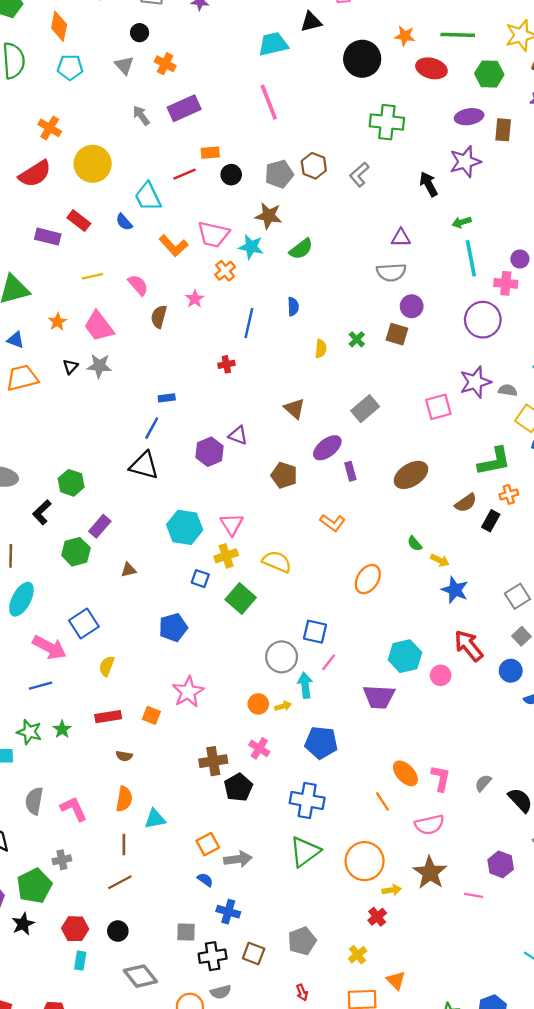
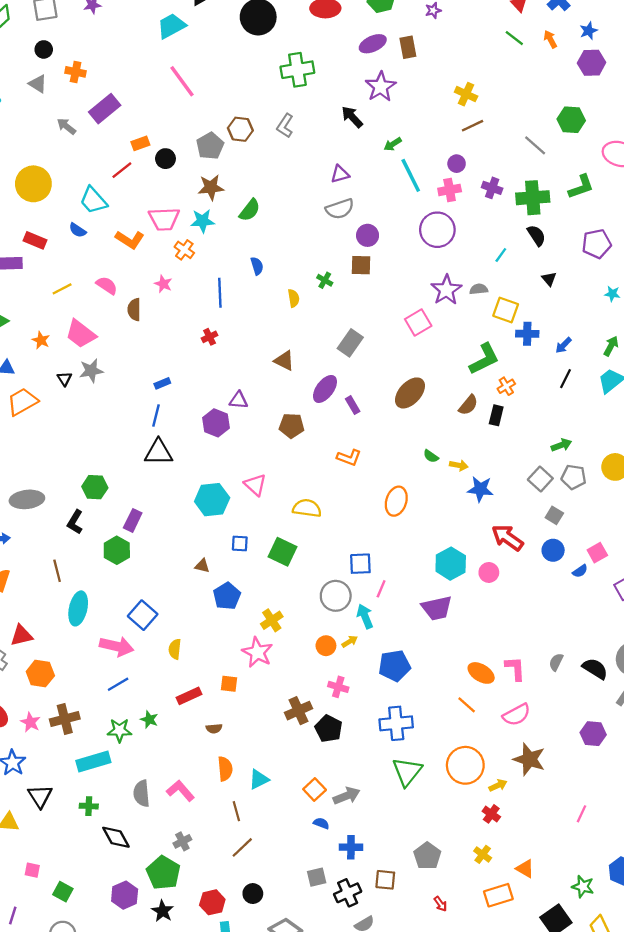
yellow cross: (226, 556) -> (272, 620), moved
brown triangle: (128, 570) -> (202, 566), moved, turned 42
pink line: (474, 895) -> (582, 814), moved, turned -60

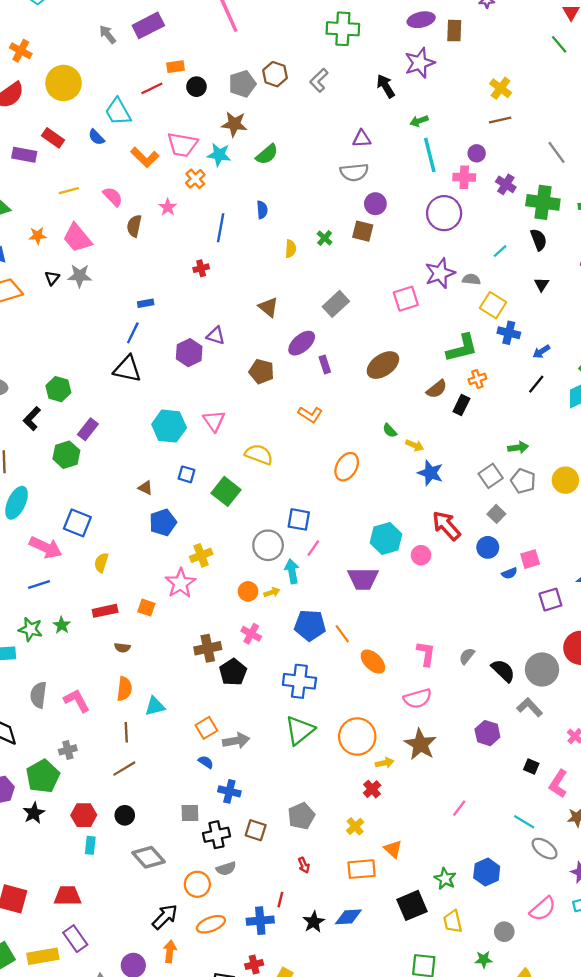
orange star: (41, 340) -> (38, 236), turned 30
blue square: (143, 615) -> (77, 523), turned -32
orange ellipse: (481, 673) -> (373, 662), moved
orange line: (467, 705) -> (342, 634), moved

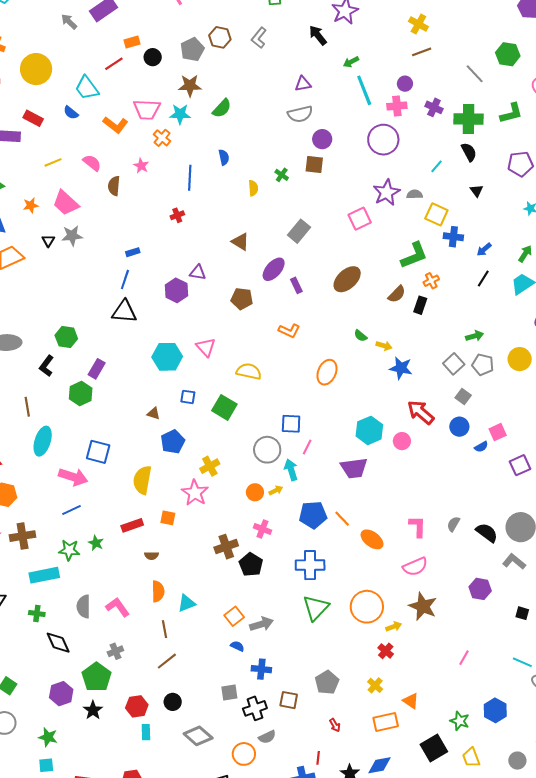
yellow semicircle: (101, 563) -> (142, 480), moved, size x1.6

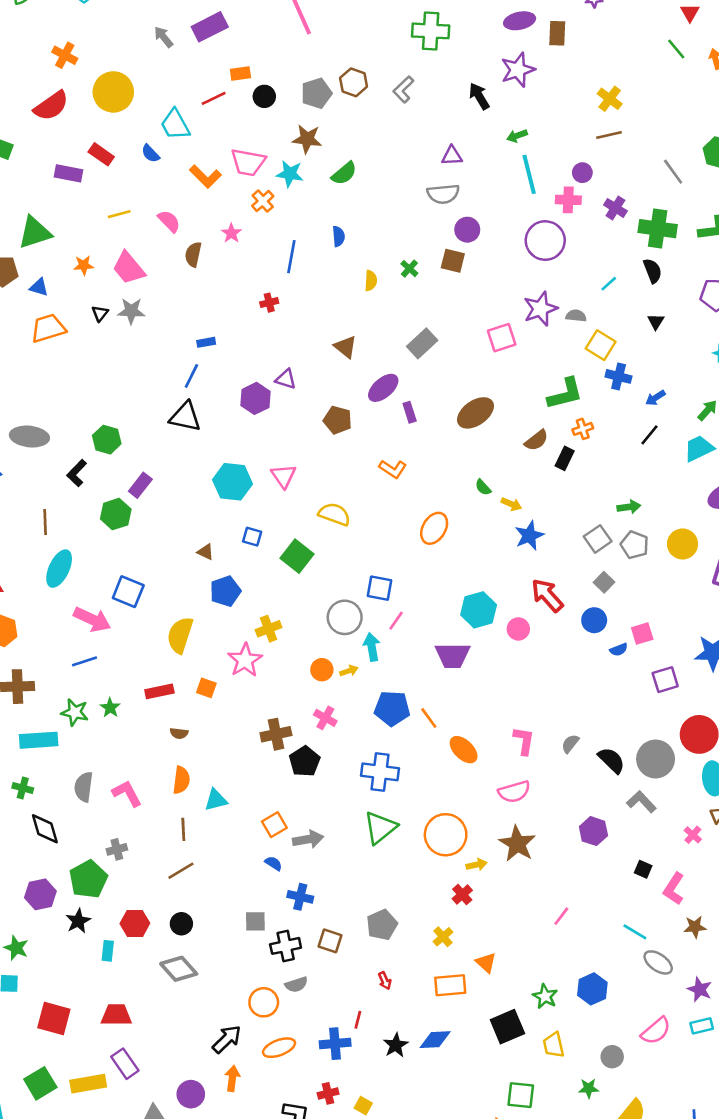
blue star: (401, 368) -> (529, 535), turned 30
cyan rectangle: (146, 732) -> (108, 951), moved
gray diamond: (198, 736) -> (179, 969), moved

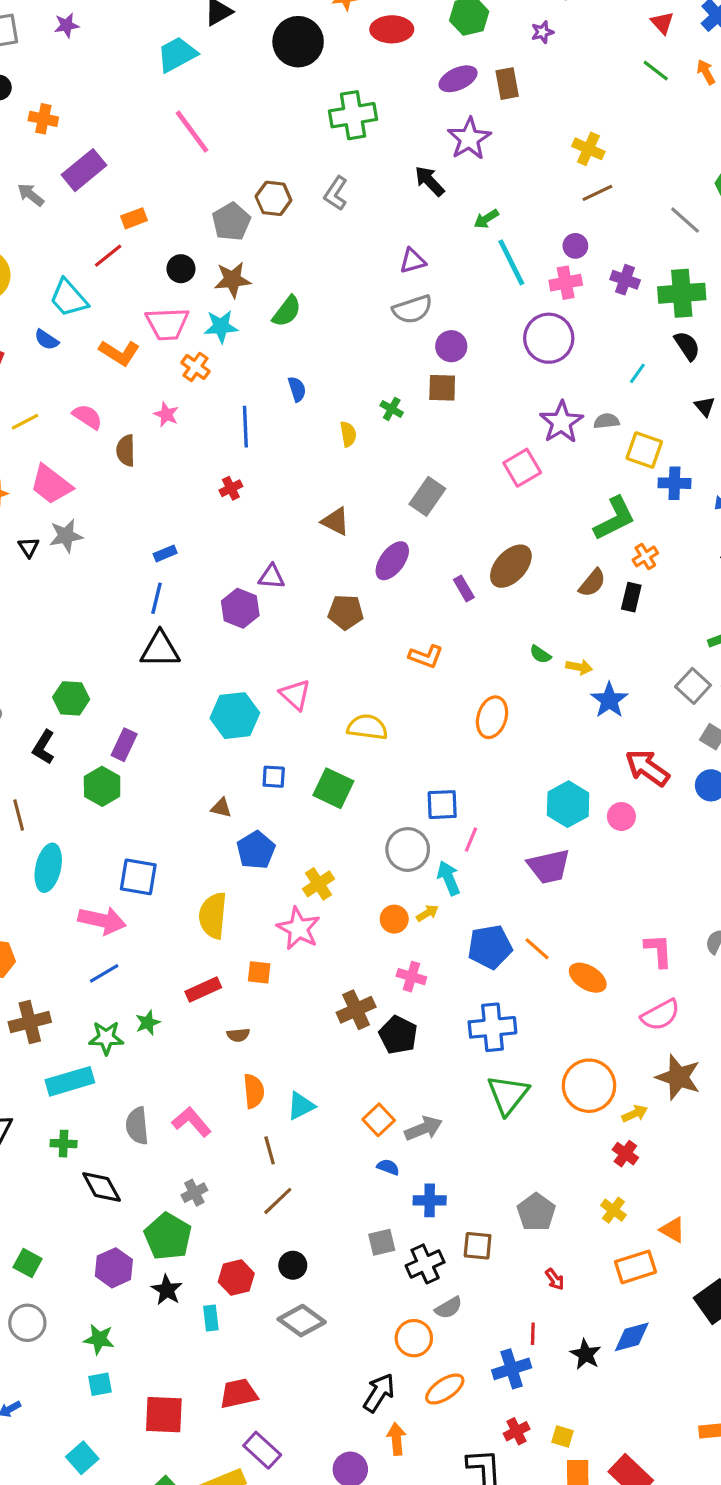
black circle: (264, 96) -> (181, 269), moved
purple rectangle: (410, 412) -> (464, 588), moved
green star: (110, 708) -> (148, 1023), turned 30

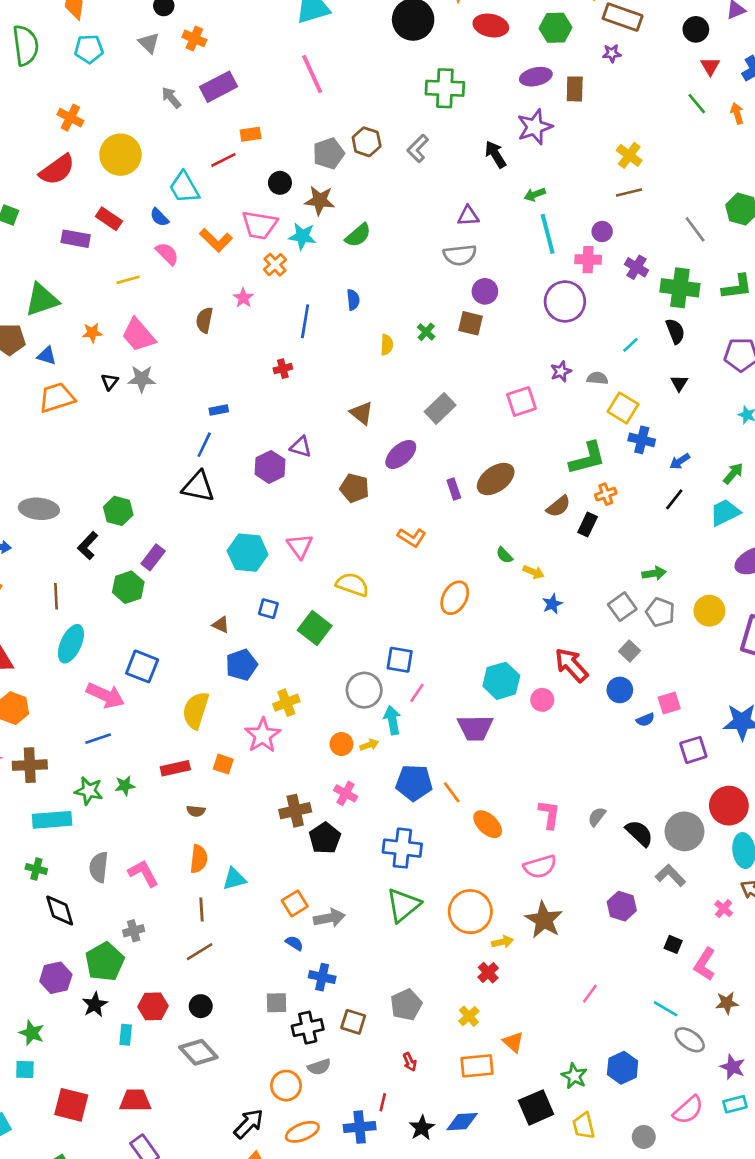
pink semicircle: (87, 417) -> (167, 254), moved
purple star: (561, 422) -> (561, 371), size x0.6
blue star: (609, 700) -> (552, 604), size x0.7

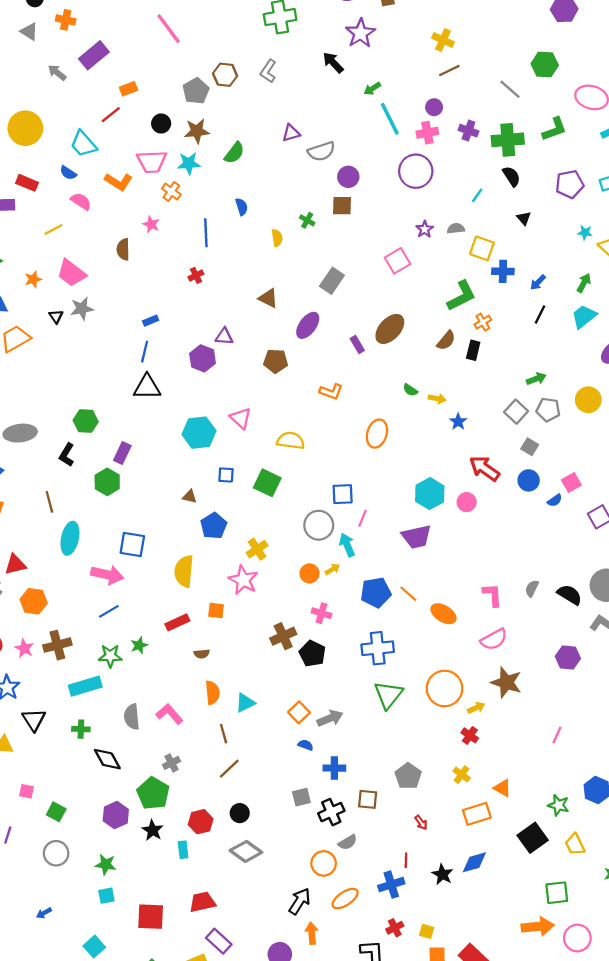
purple triangle: (468, 216) -> (291, 133), moved

